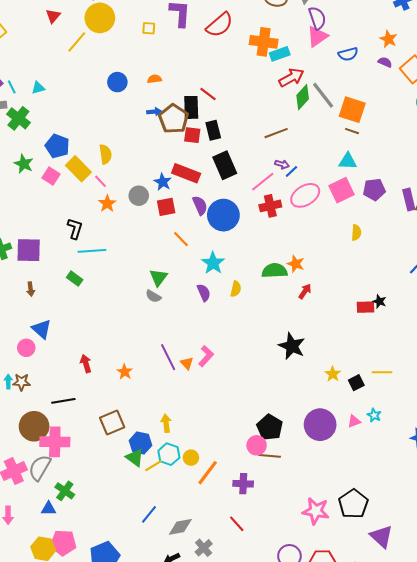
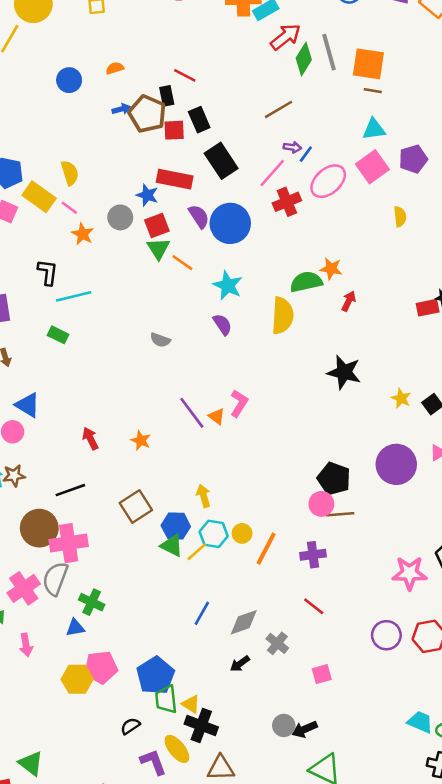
gray line: (323, 95) -> (329, 52), turned 32
black rectangle: (191, 107) -> (167, 96), size x0.7
green triangle: (158, 277) -> (158, 249), moved
yellow semicircle: (236, 289) -> (282, 316), moved, size x1.8

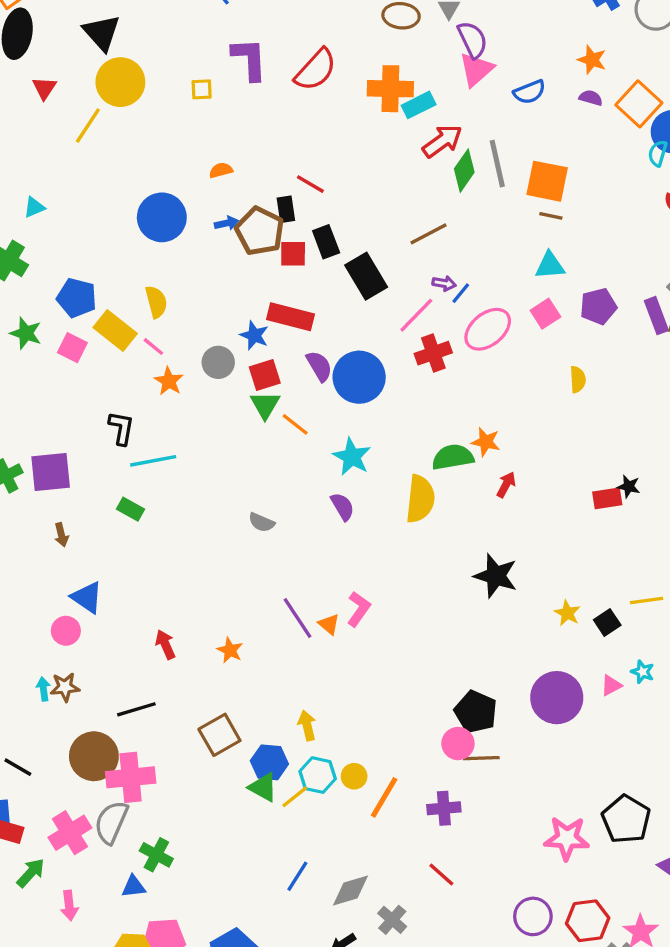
blue circle: (69, 80) -> (162, 217), moved, size x1.5
black rectangle: (221, 161) -> (366, 276), moved
pink square: (372, 167) -> (545, 314), size x0.7

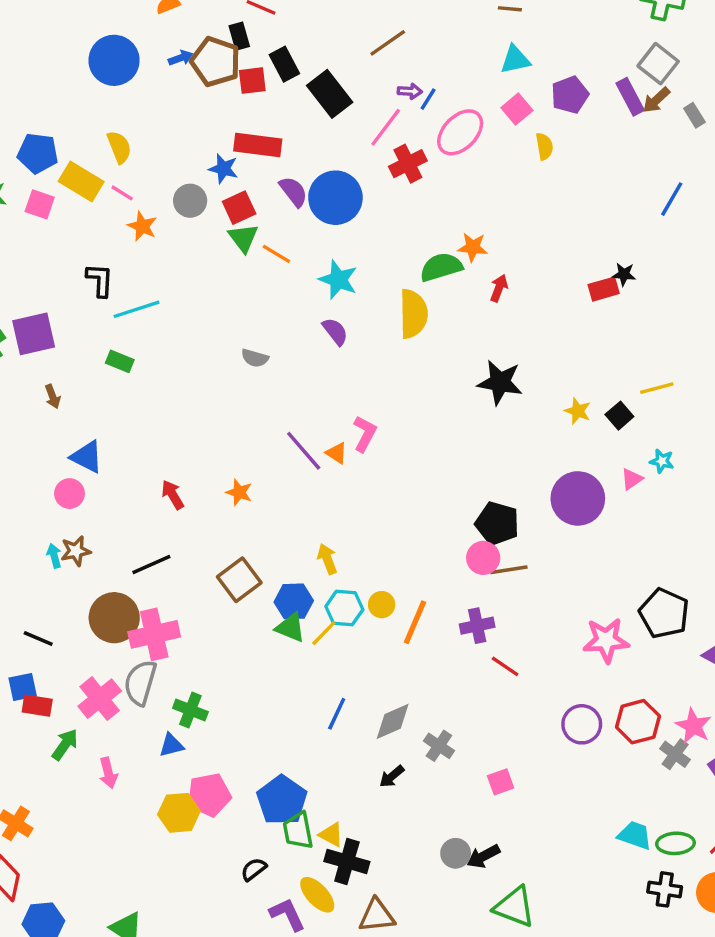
yellow semicircle: (578, 379) -> (544, 146), moved
red line: (441, 875) -> (505, 666), moved

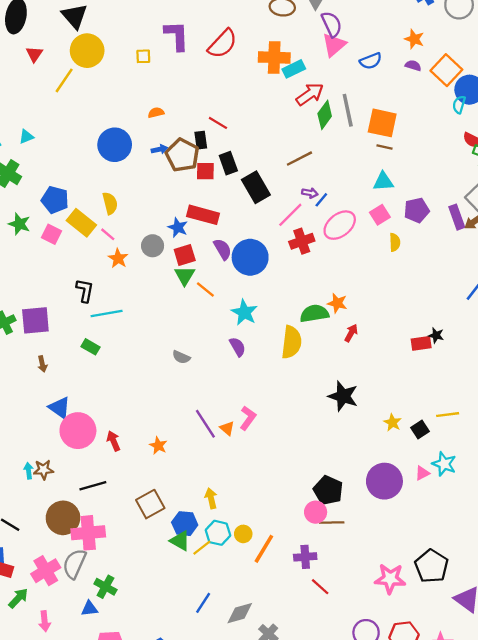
cyan star: (662, 461) -> (444, 464), size x1.5
pink circle: (70, 494) -> (78, 431), moved, size x1.8

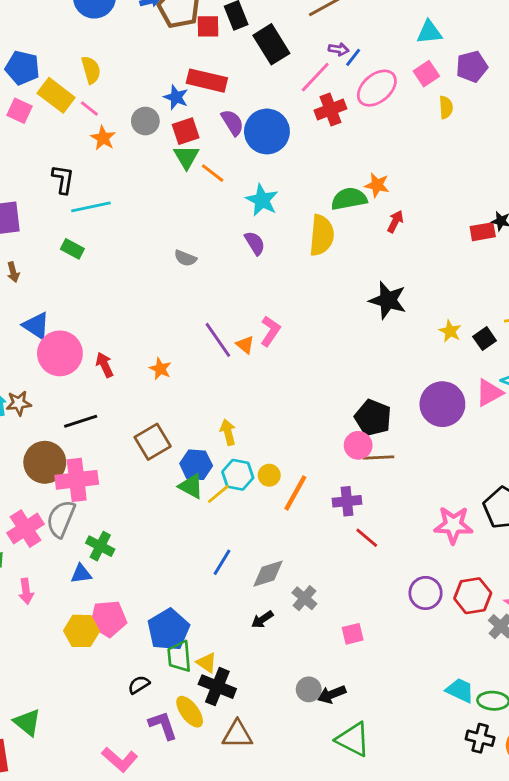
pink triangle: (422, 473) -> (489, 393), size x1.5

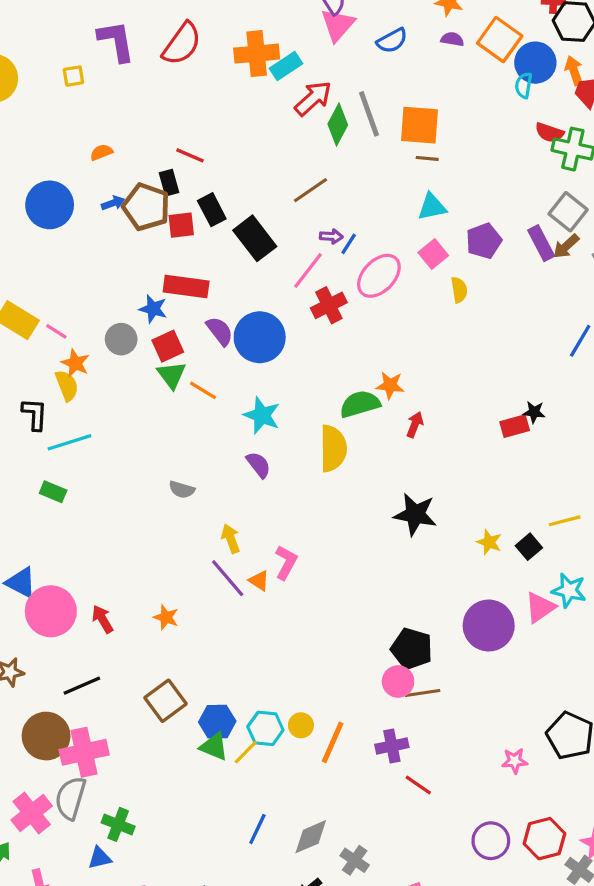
yellow semicircle: (91, 70) -> (67, 385), moved
yellow arrow: (228, 432) -> (231, 539), moved
pink star: (453, 525) -> (515, 761), size x0.6

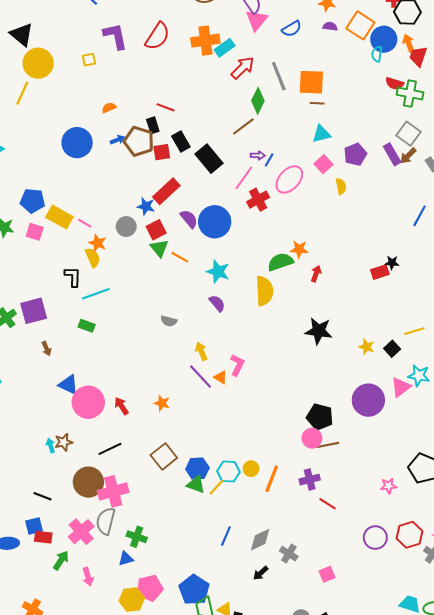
green diamond: (338, 124) -> (258, 101), moved
red rectangle: (186, 287) -> (166, 191), turned -48

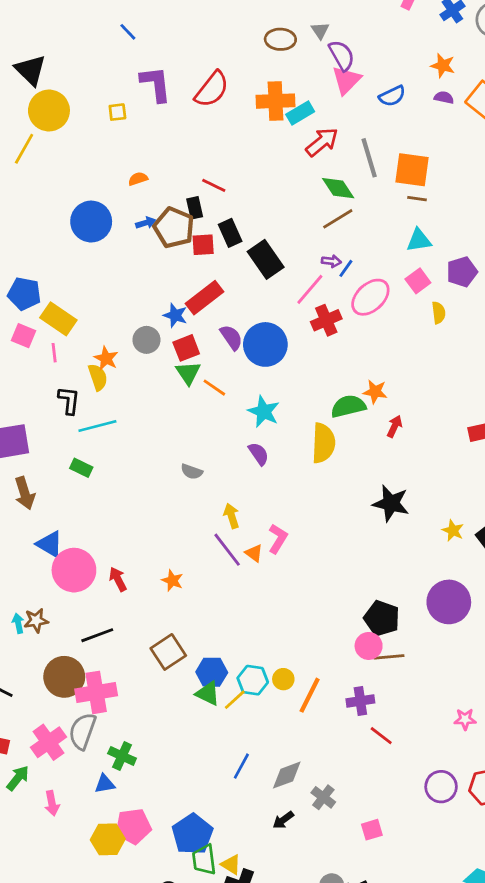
green diamond: (258, 101) -> (338, 188), turned -65
brown line: (243, 126) -> (338, 219), moved
pink line: (85, 223) -> (54, 353), moved, turned 48
brown arrow: (46, 349) -> (25, 493), size x1.6

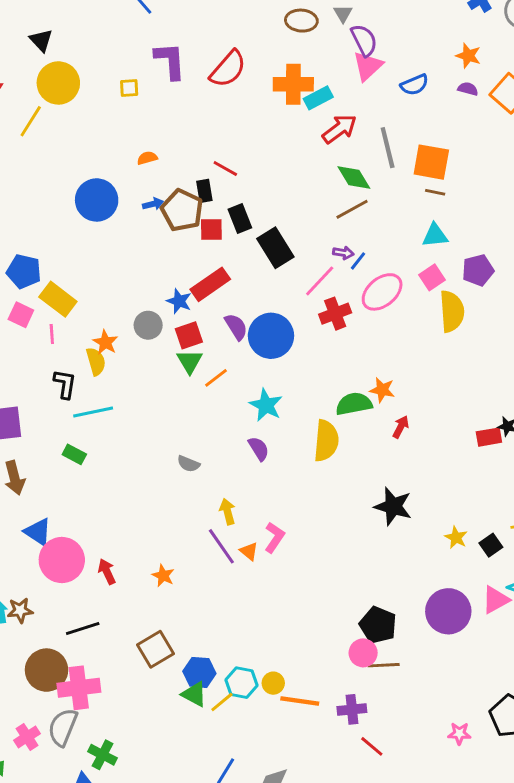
black triangle: (30, 70) -> (41, 40), size x0.7
yellow semicircle: (439, 313) -> (452, 311), size x1.8
orange line: (214, 388) -> (216, 378), turned -75
orange line: (310, 695) -> (300, 701), turned 69
pink cross: (48, 742) -> (27, 737), size x0.7

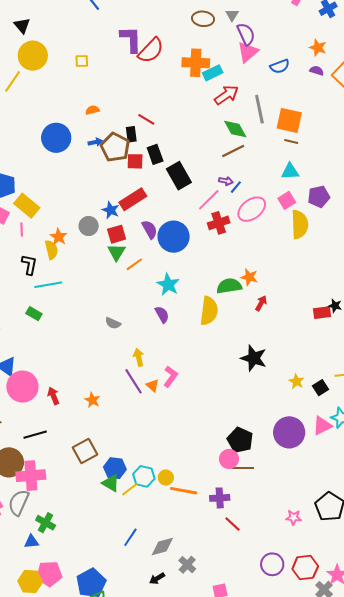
purple L-shape: (170, 61) -> (131, 39), moved

